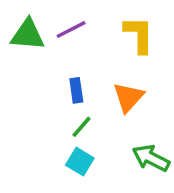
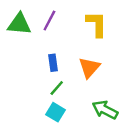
purple line: (71, 30) -> (49, 20), turned -35

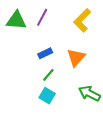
yellow L-shape: (97, 24) -> (82, 20), turned -135
blue rectangle: (53, 63) -> (45, 53), turned 72

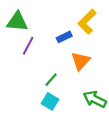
purple line: (42, 17) -> (28, 46), moved
blue rectangle: (45, 53) -> (64, 37), moved

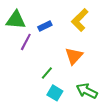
blue rectangle: (64, 37) -> (45, 26), moved
cyan square: (50, 101) -> (55, 93), moved

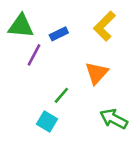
cyan square: (55, 93) -> (47, 121), moved

